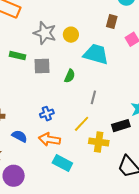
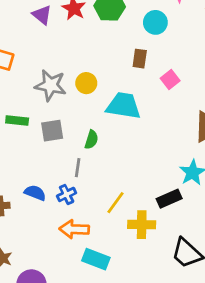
gray line: (93, 97) -> (78, 168), moved
blue semicircle: (19, 136) -> (35, 193), moved

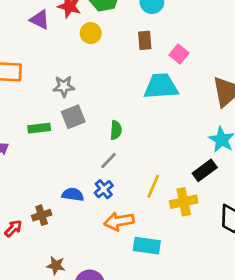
yellow circle: (86, 83) -> (91, 33), moved
gray star: (51, 85) -> (64, 86), size x0.7
cyan trapezoid: (123, 106) -> (161, 86), moved
gray square: (52, 131) -> (73, 117), moved
gray line: (78, 168) -> (109, 161), turned 48

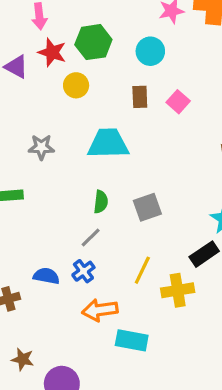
pink square: (179, 54) -> (178, 102), moved
cyan trapezoid: (161, 86) -> (108, 143), moved
gray square: (73, 117) -> (147, 207), moved

